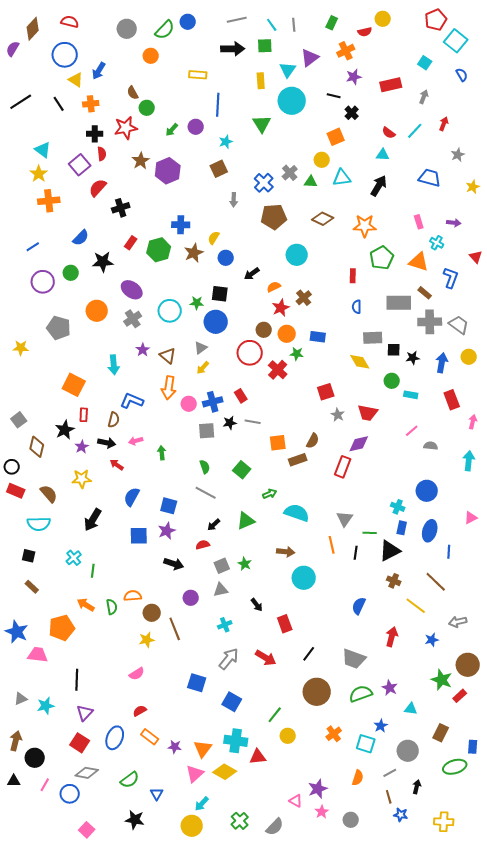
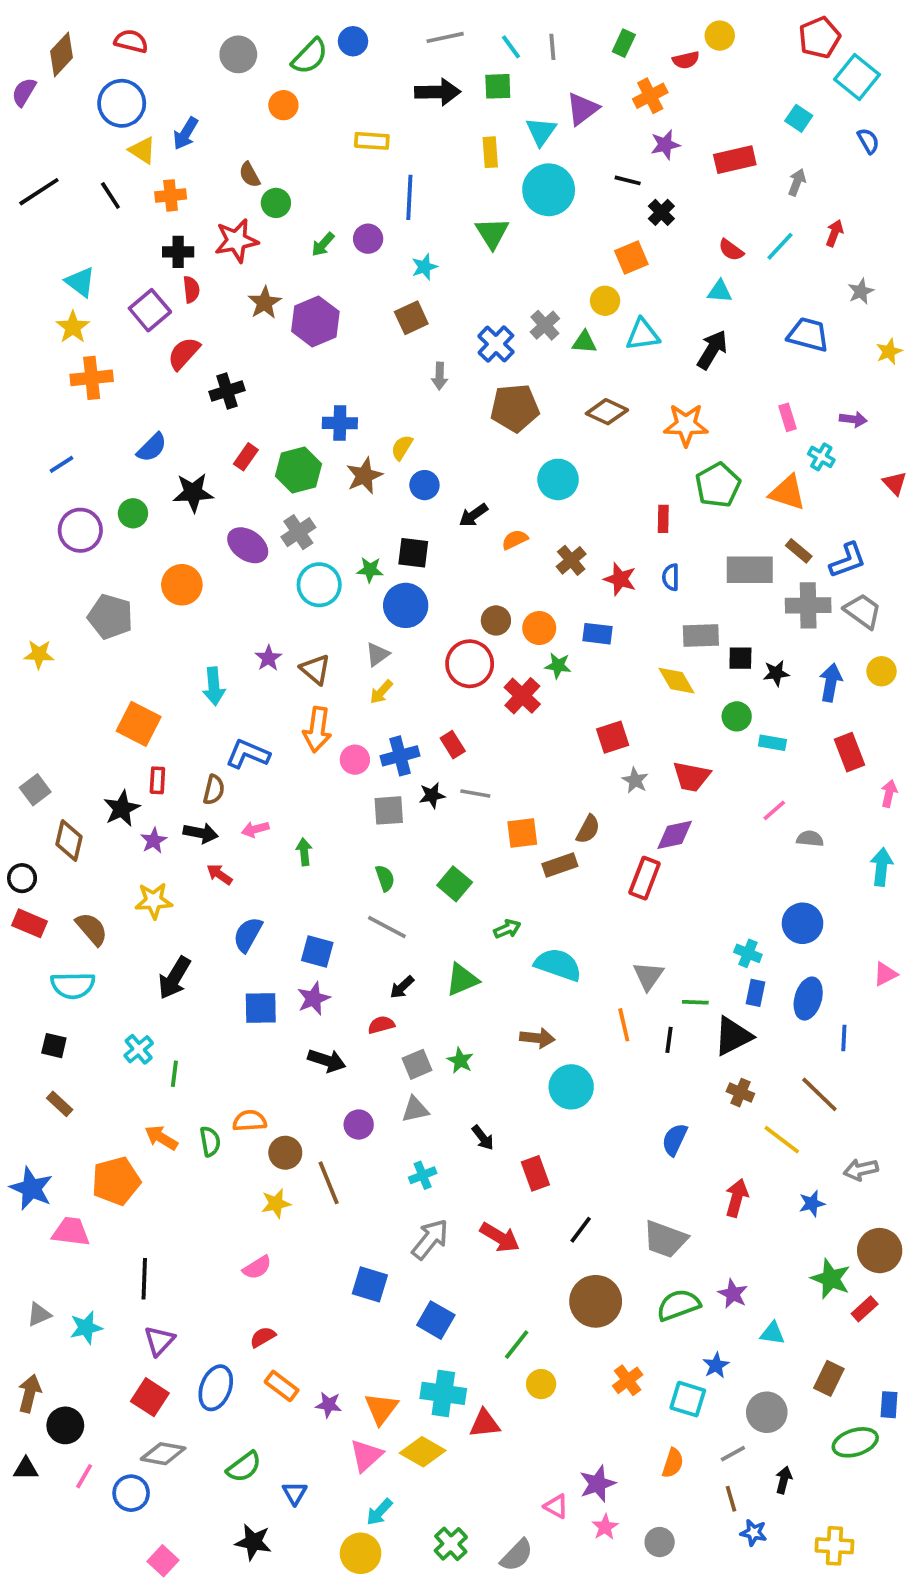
blue L-shape: (451, 278) -> (848, 560), moved, turned 50
red star: (281, 308) -> (620, 579), moved, turned -30
gray cross: (133, 319) -> (298, 532), moved

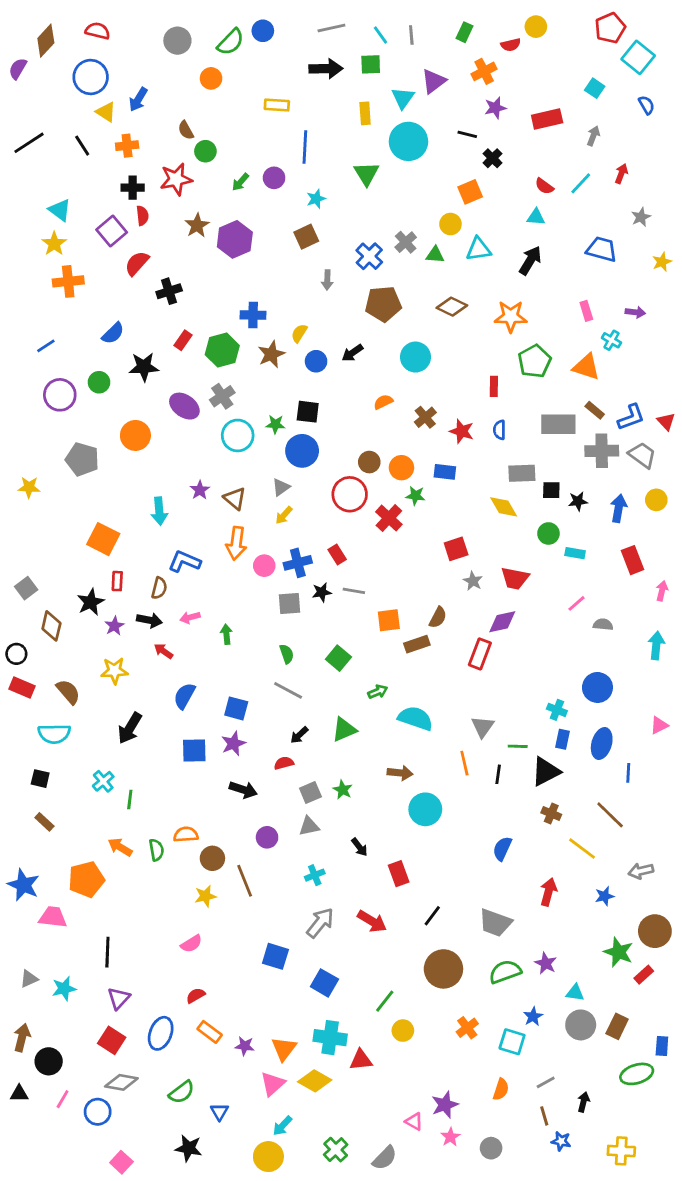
red triangle: (895, 483) -> (666, 421), moved
black arrow: (473, 515) -> (352, 353), moved
gray circle: (767, 1412) -> (581, 1025), moved

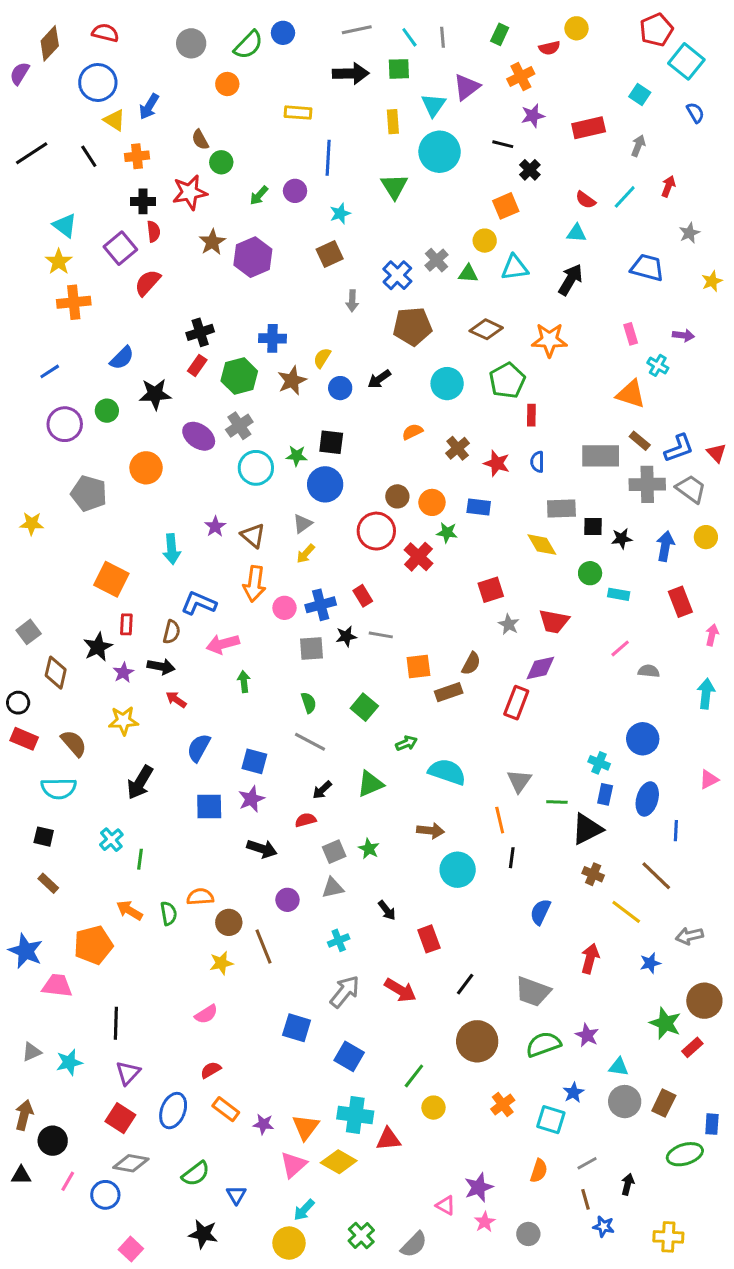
black cross: (169, 291) -> (200, 332), moved
green pentagon: (534, 361) -> (507, 381), moved
pink arrow: (190, 617) -> (223, 644), moved, size x1.5
black line: (498, 774) -> (512, 858), moved

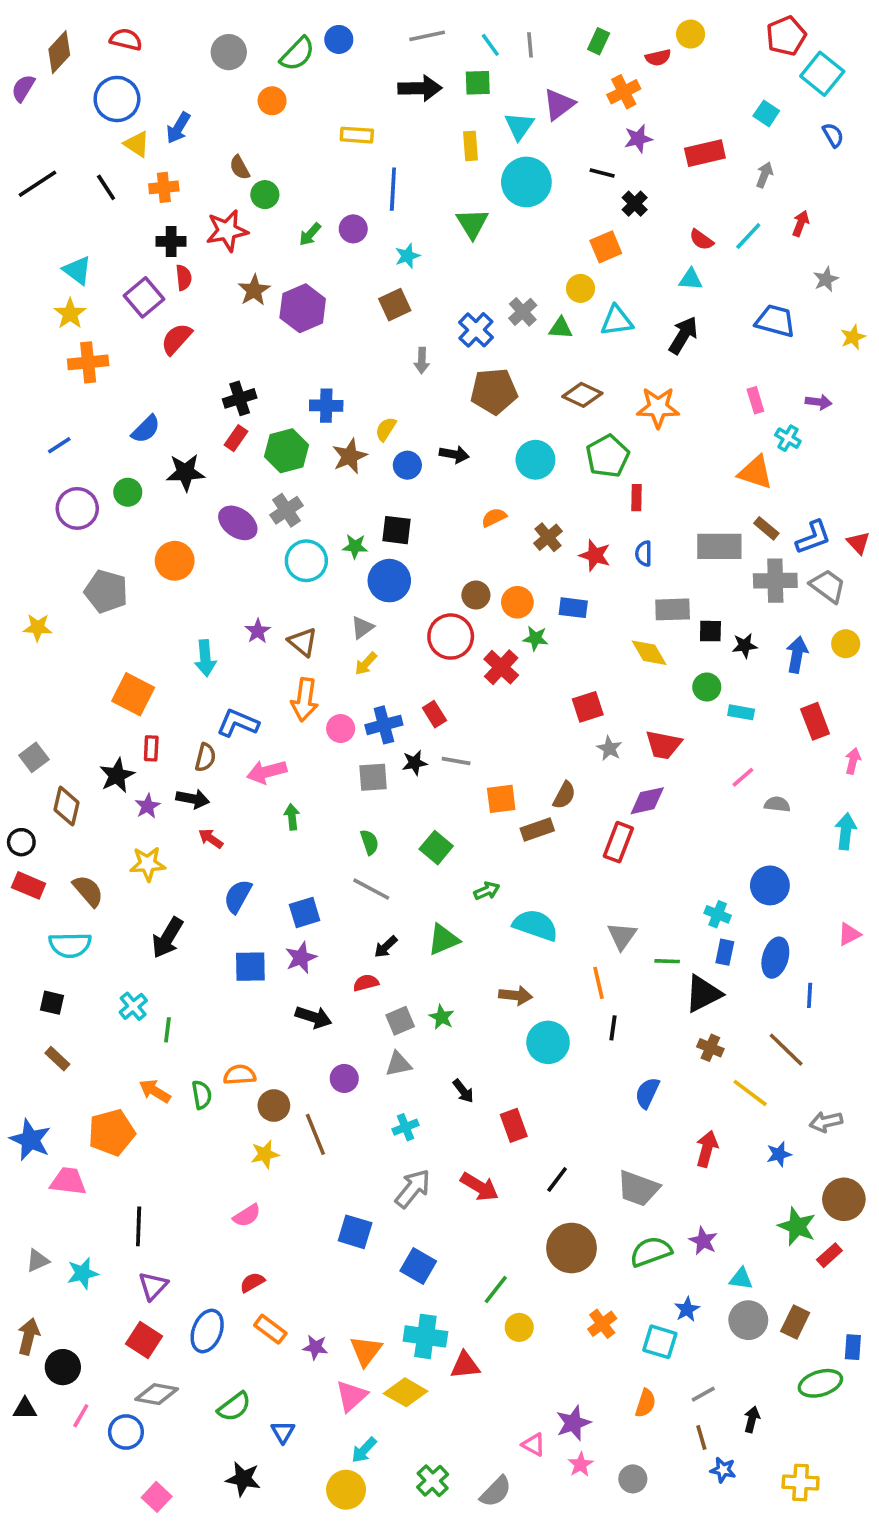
black arrow: (379, 379) -> (454, 454), turned -135
blue square: (254, 761) -> (305, 913), turned -32

